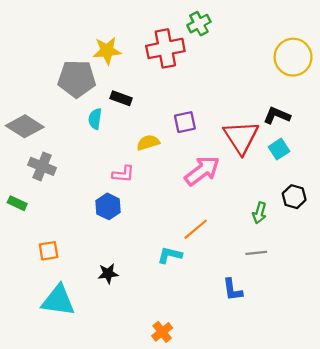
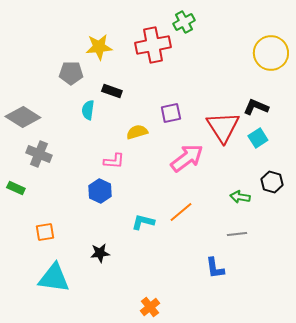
gray pentagon: (77, 79) -> (71, 73), size x0.7
green arrow: (260, 213) -> (240, 197), turned 84
cyan L-shape: (170, 255) -> (143, 222), moved

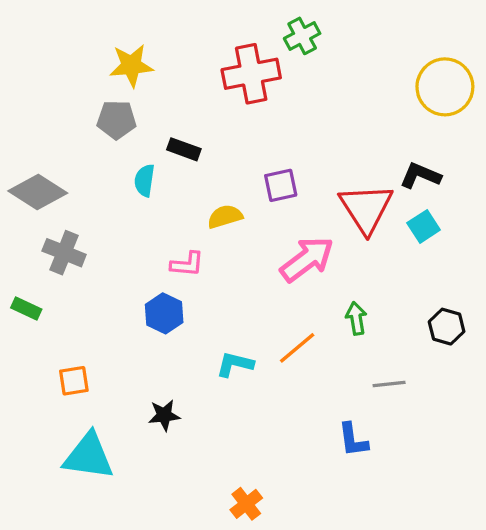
yellow star: (99, 47) -> (131, 66), moved
black hexagon: (272, 182) -> (447, 327), moved
green arrow: (240, 197) -> (356, 318), moved, turned 72

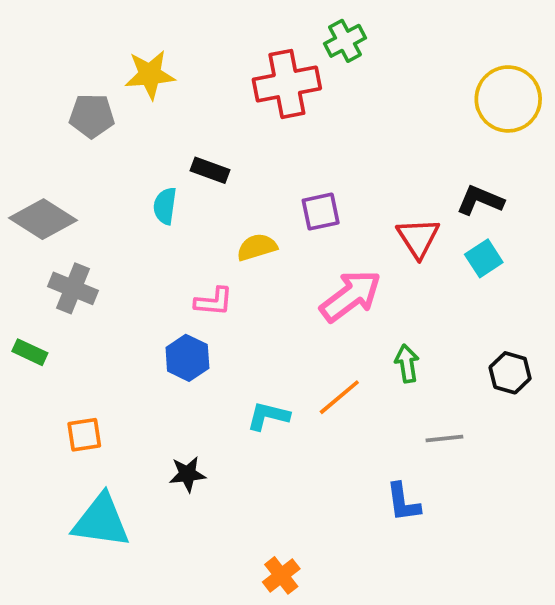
gray pentagon: (117, 120) -> (92, 116), moved
red triangle: (366, 208) -> (418, 238), size x0.7

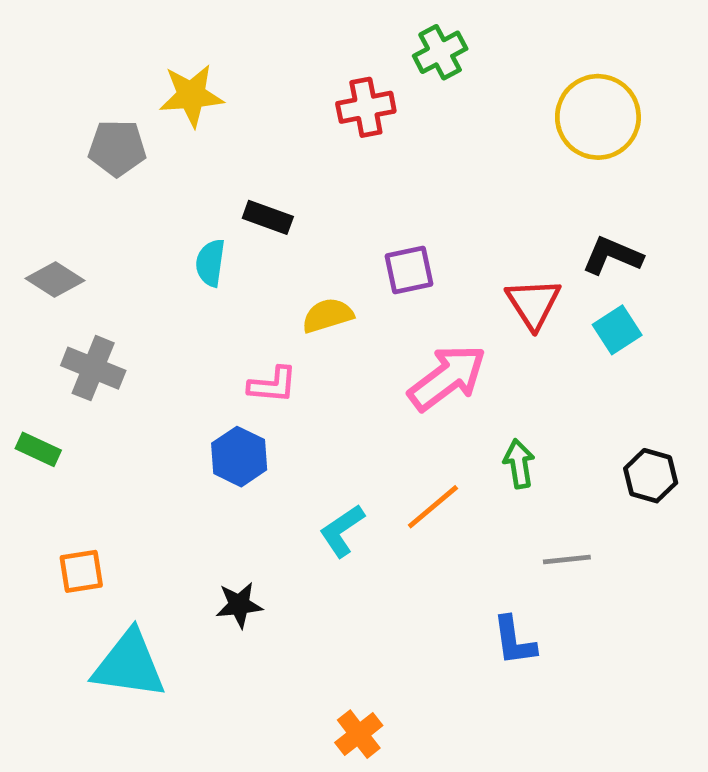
red cross: (287, 84) -> (366, 107), size x0.7
yellow circle: (508, 99) -> (598, 117), moved
gray diamond: (43, 219) -> (55, 280), size x0.7
cyan L-shape: (268, 416) -> (342, 531), turned -48
orange square: (84, 435) -> (81, 571), moved

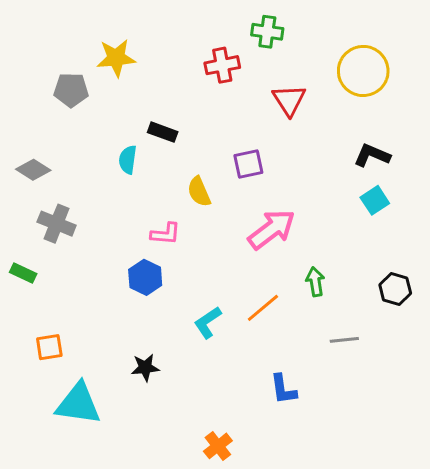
green cross: (440, 52) -> (267, 32), turned 36
red triangle: (533, 303) -> (289, 100), moved
yellow semicircle: (328, 315) -> (199, 192), turned -96
blue L-shape: (514, 641) -> (283, 389), moved

